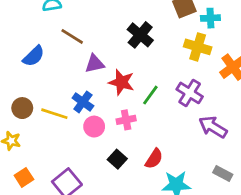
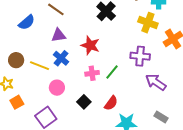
purple triangle: (95, 64) -> (59, 35), moved
purple cross: (190, 93) -> (140, 56), turned -30
green line: (150, 95) -> (112, 72), moved
pink circle: (94, 127) -> (57, 88), moved
orange square: (24, 177) -> (17, 102), moved

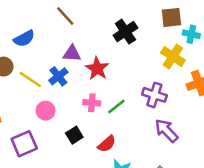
blue semicircle: (27, 22) -> (24, 38), moved
purple triangle: (59, 35) -> (72, 53), moved

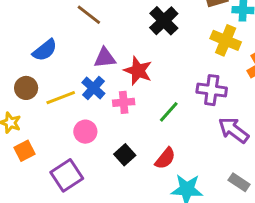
yellow line: (30, 79) -> (61, 98), turned -45
pink cross: (92, 103) -> (124, 102), moved

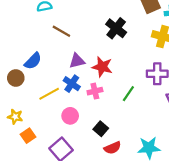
brown circle: (26, 88) -> (16, 78), moved
red semicircle: (165, 158) -> (113, 148), moved, turned 35

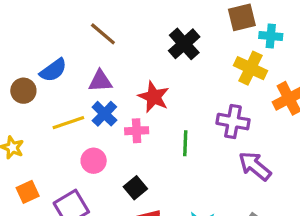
purple triangle: (77, 61) -> (100, 81), moved
green line: (128, 94) -> (185, 143), turned -42
orange square: (28, 136) -> (28, 192), moved

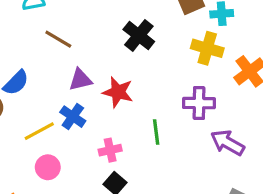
purple triangle: (100, 81) -> (80, 80), moved
pink cross: (137, 131) -> (110, 150), moved
pink circle: (94, 161) -> (48, 167), moved

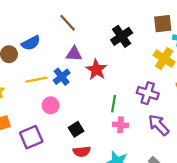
pink cross: (110, 150) -> (120, 125), moved
pink circle: (48, 167) -> (51, 105), moved

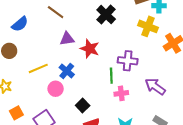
blue semicircle: (31, 43) -> (20, 24), moved
blue cross: (62, 77) -> (67, 71), moved
purple cross: (148, 93) -> (128, 61), moved

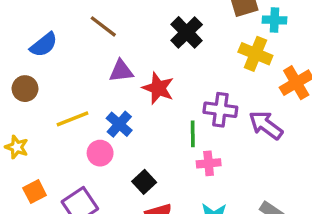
purple arrow: (155, 87) -> (266, 125), moved

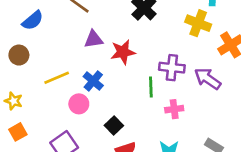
red star: (158, 88) -> (123, 52), turned -30
pink cross: (209, 163) -> (174, 109), moved
orange square: (35, 192) -> (18, 132), moved

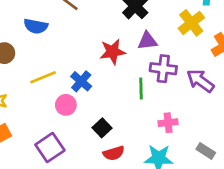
blue semicircle: (33, 20) -> (36, 26), moved, turned 50
yellow cross: (198, 23) -> (191, 23), turned 30
purple triangle: (94, 39) -> (147, 41), moved
pink cross: (174, 109) -> (168, 123), moved

